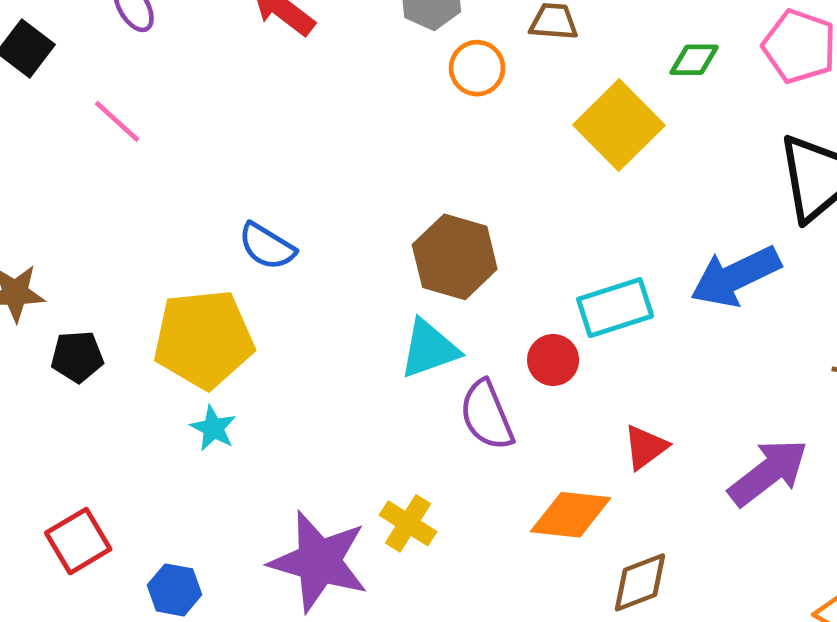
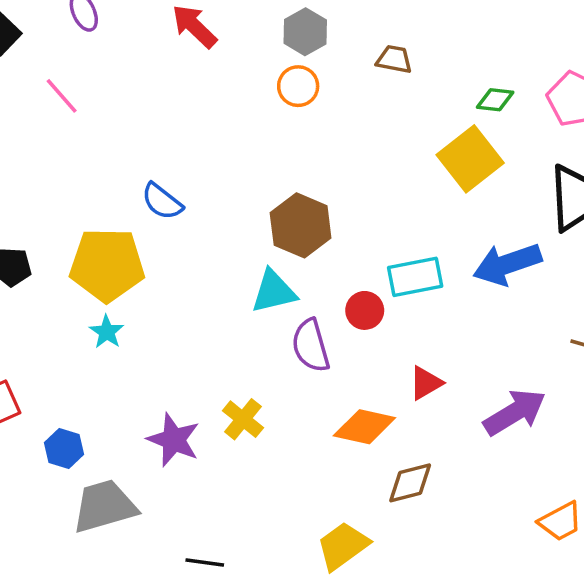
orange circle: (477, 68) -> (298, 86), moved
yellow square: (619, 125) -> (470, 159), moved
purple star: (319, 561) -> (174, 440), size x0.7

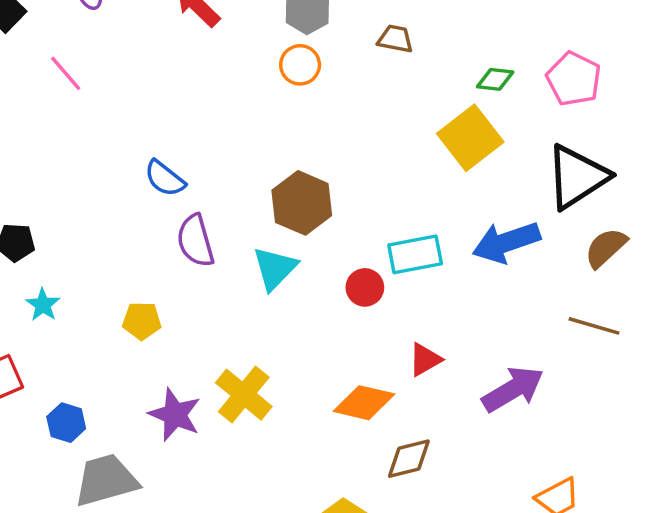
yellow pentagon: (107, 265) -> (142, 321), moved, size x0.5
cyan triangle: (274, 292) -> (275, 268), turned -33
cyan star: (107, 332) -> (43, 305), moved
purple semicircle: (311, 346) -> (195, 241), moved
yellow cross: (243, 419) -> (244, 395), size x1.4

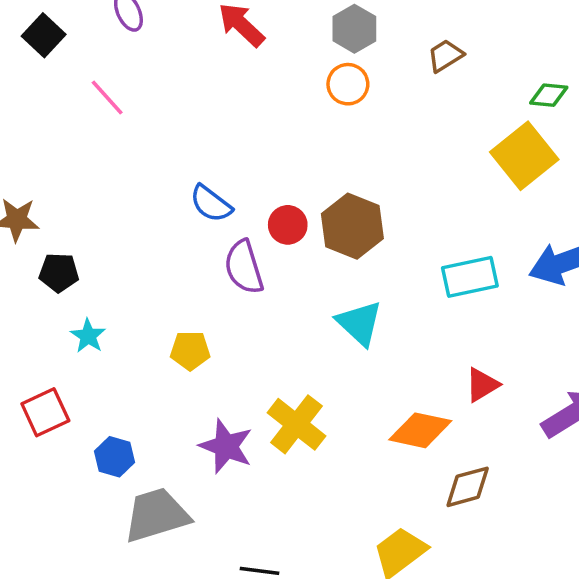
brown trapezoid: (395, 39) -> (445, 56), turned -42
cyan triangle: (275, 268) -> (359, 323), moved, turned -30
red circle: (365, 287) -> (288, 225), moved

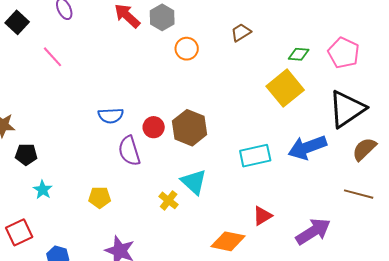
gray hexagon: (354, 29) -> (162, 17), moved
blue semicircle: (211, 204) -> (111, 116), turned -40
yellow cross: (296, 424) -> (169, 200), moved, size x0.6

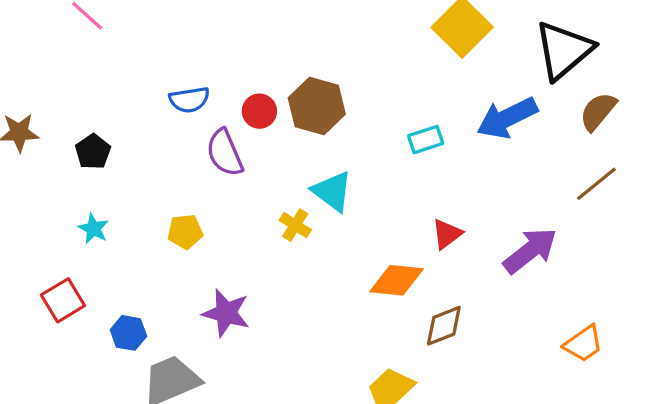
black pentagon: (26, 154) -> (93, 152), moved, turned -30
cyan rectangle: (255, 156) -> (426, 140), size x0.7
brown line: (359, 194) -> (596, 184), turned -48

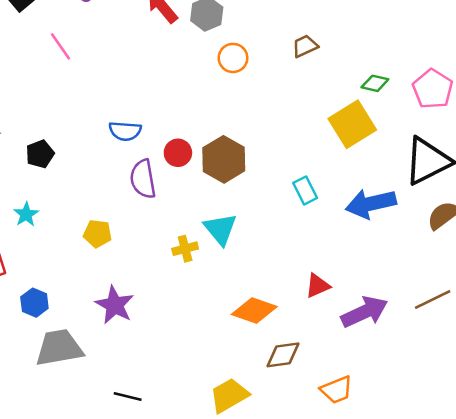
cyan rectangle: (426, 140) -> (305, 190), moved, turned 68
brown line: (596, 184) -> (433, 300), moved
yellow cross: (295, 225) -> (185, 249), turned 30
red triangle: (447, 234) -> (318, 286), moved
orange trapezoid: (583, 344) -> (337, 390), moved

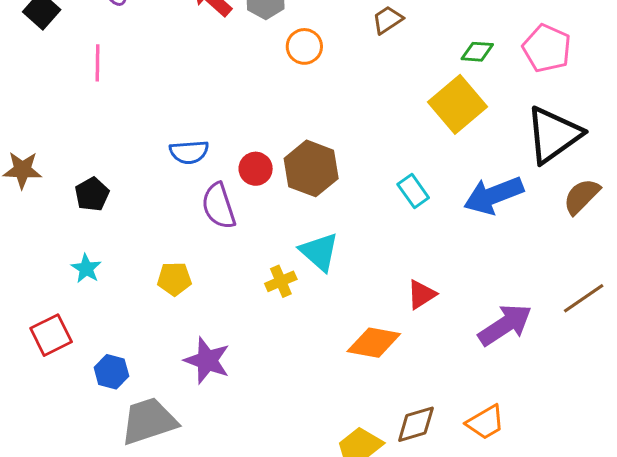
pink line: (60, 46) -> (97, 63), turned 44
red triangle: (318, 286) -> (421, 294), moved
brown diamond: (283, 355) -> (416, 424), moved

